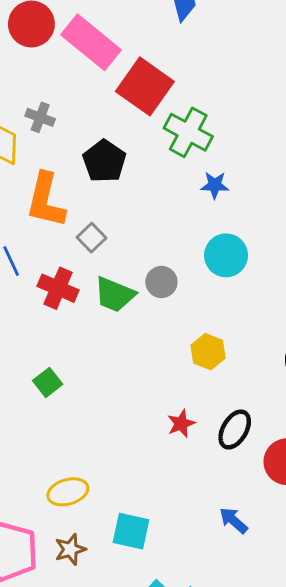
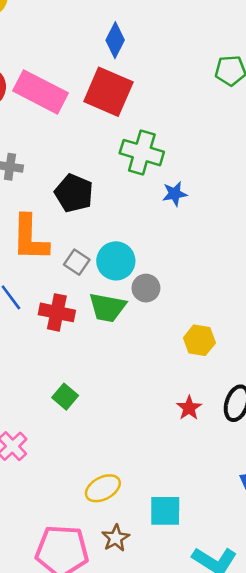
red square: (145, 86) -> (108, 92), moved
cyan circle: (226, 255) -> (116, 261), moved

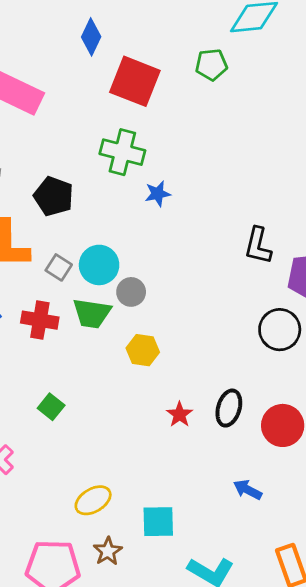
red square: (108, 92) -> (135, 81), moved
yellow hexagon: (199, 340) -> (143, 350), moved

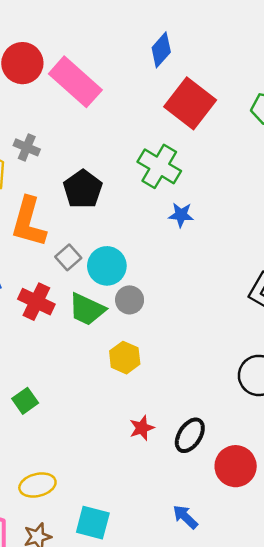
green square: (51, 407) -> (25, 401), moved

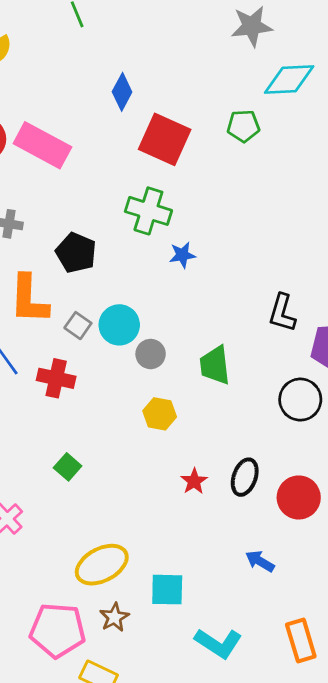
green trapezoid: (87, 309) -> (215, 365), moved, turned 72
green square: (25, 401) -> (68, 467), moved
yellow ellipse: (37, 485) -> (102, 565), size x1.4

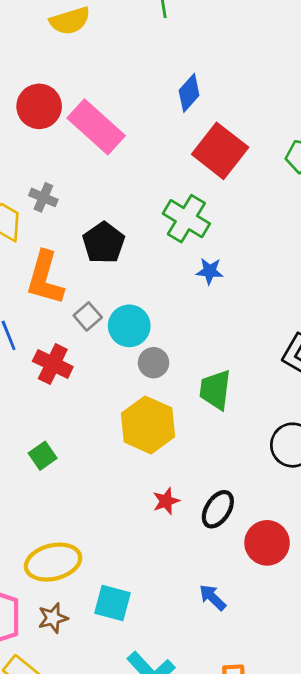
yellow hexagon: (160, 414) -> (148, 425), size x1.6

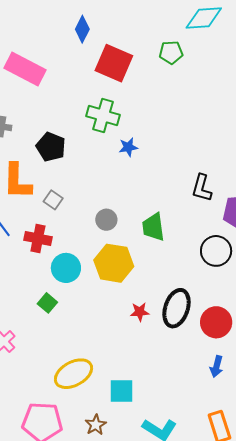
cyan circle: (129, 326) -> (66, 268), moved
red star: (166, 501) -> (140, 312), turned 30
black ellipse: (218, 509) -> (177, 308), size x1.4
blue arrow: (213, 597) -> (216, 366), moved, turned -105
brown star: (53, 618) -> (96, 425), moved

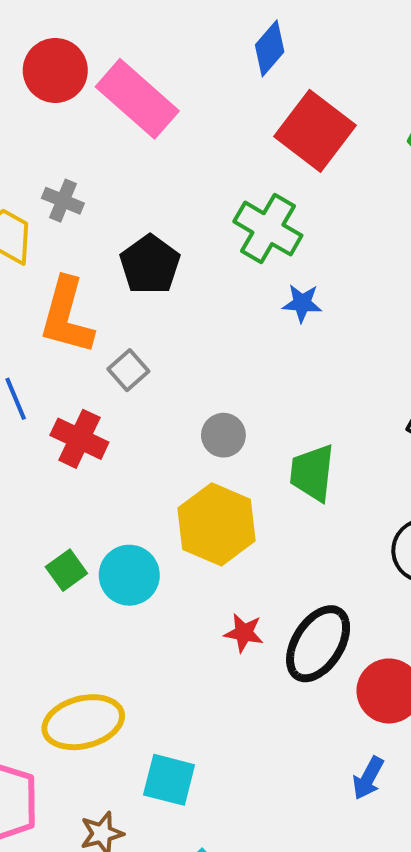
cyan circle: (66, 268) -> (129, 575), moved

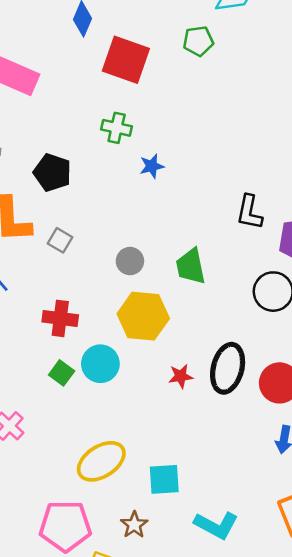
green cross: (268, 229) -> (117, 128), size x0.7
red cross: (79, 439) -> (60, 318), moved

